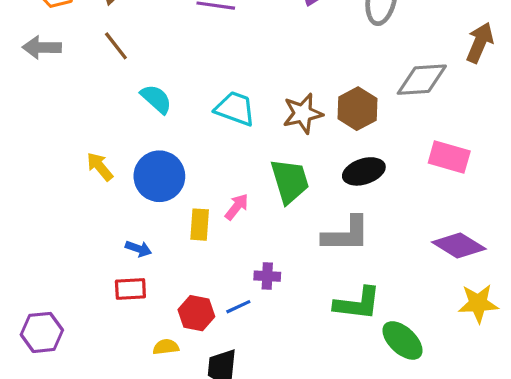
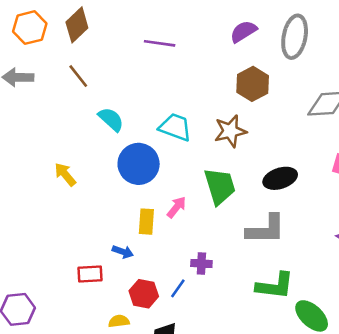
brown hexagon: (357, 109) -> (253, 84), moved
blue circle: (159, 176) -> (139, 164), moved
blue arrow: (138, 249) -> (123, 252), moved
blue line: (238, 307) -> (178, 288), turned -30

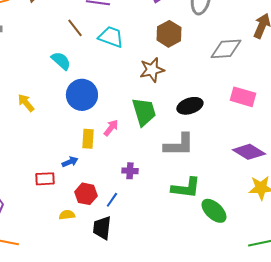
brown line: (78, 76) -> (75, 28), moved
cyan trapezoid: (175, 127) -> (111, 37), moved
blue arrow: (123, 252) -> (70, 162), turned -42
blue line: (178, 288) -> (112, 200), moved

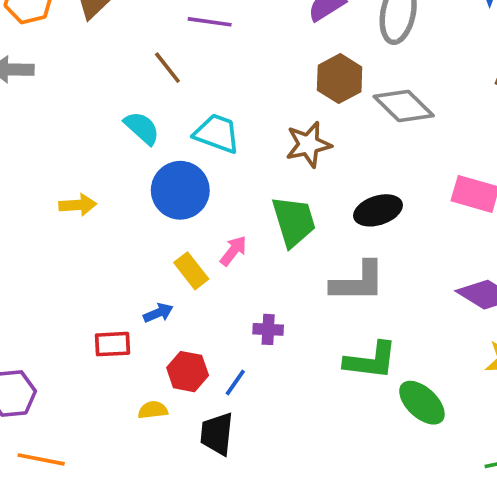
cyan trapezoid: (111, 37) -> (217, 133), moved
gray diamond: (226, 49) -> (404, 106), moved, turned 48
yellow arrow: (26, 103) -> (78, 205), turned 126
yellow rectangle: (88, 139) -> (191, 271), turned -42

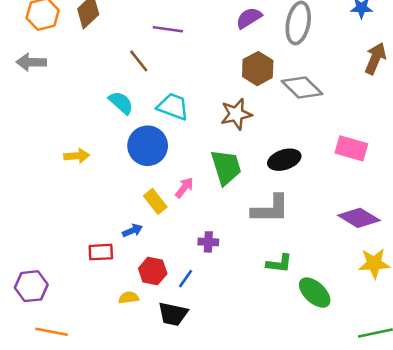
green L-shape: (371, 361) -> (279, 263), size x0.7
black trapezoid: (217, 434) -> (173, 314), turned -84

